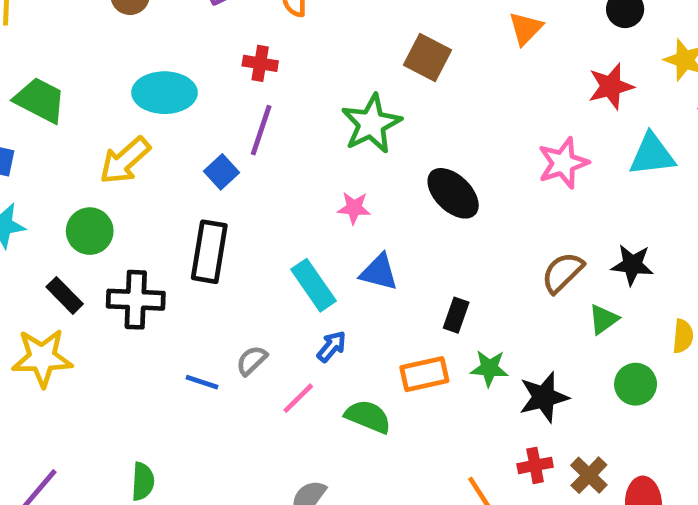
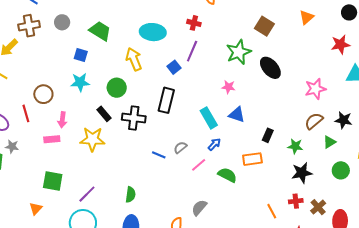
yellow arrow: (125, 160) -> (134, 59), turned 105
pink star: (563, 163) -> (315, 89), moved
black ellipse: (453, 193) -> (270, 68), moved
green star: (489, 368) -> (295, 146), moved

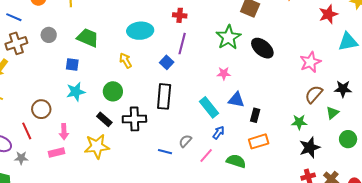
yellow arrow: (134, 59) -> (126, 61), size x0.7
black rectangle: (268, 135) -> (255, 115), moved
gray star: (12, 147) -> (21, 158), moved

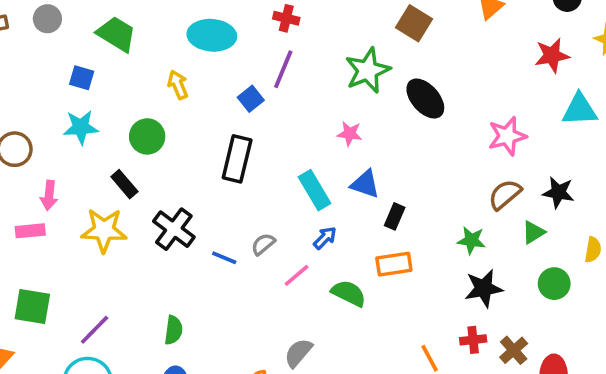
black cross: (134, 119) -> (174, 229), moved, turned 30

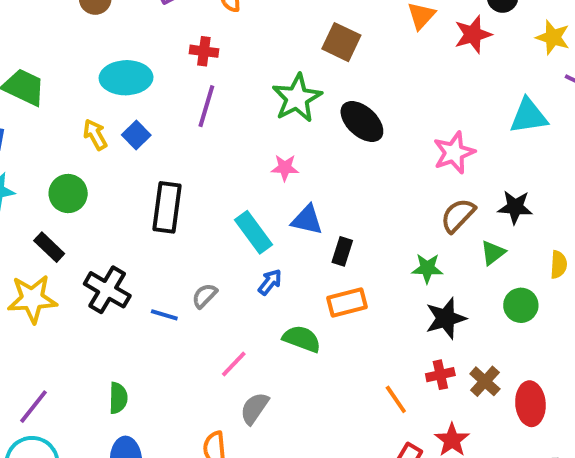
red star: (552, 55) -> (473, 34), moved
blue square: (251, 99) -> (136, 135), moved
pink line: (297, 275) -> (234, 364), moved

